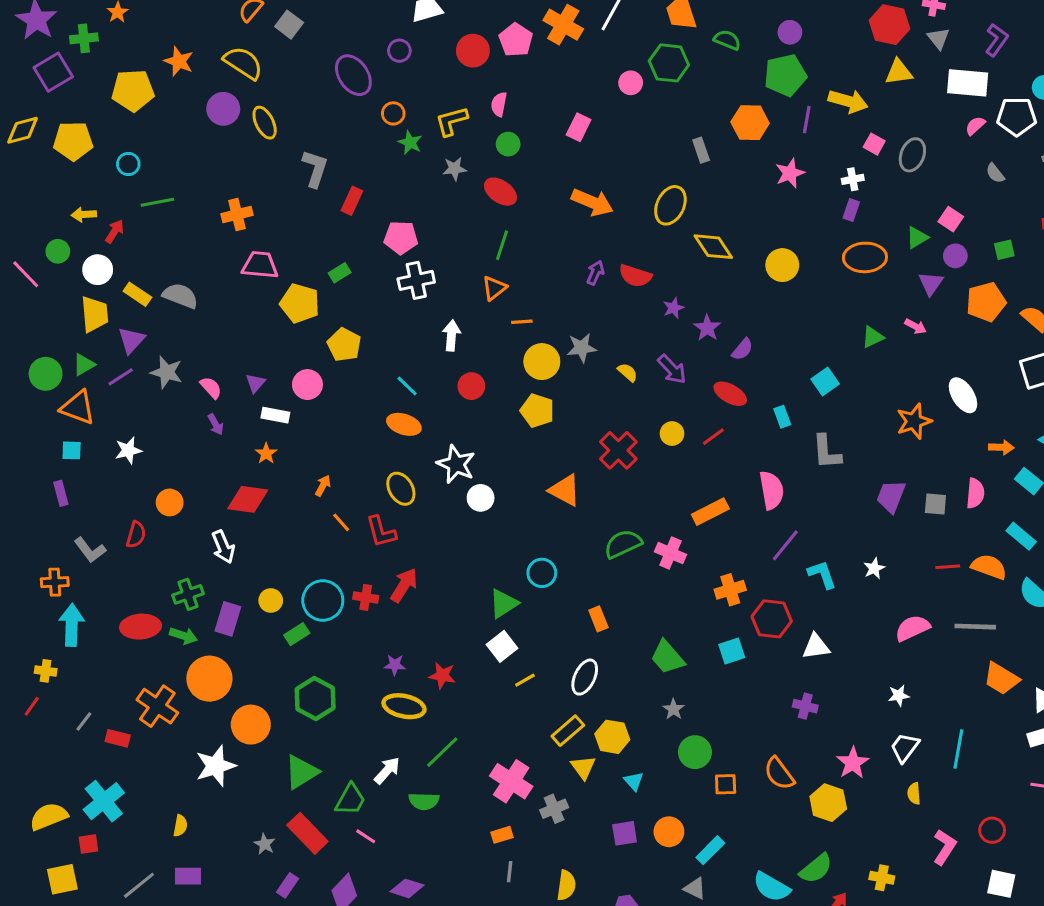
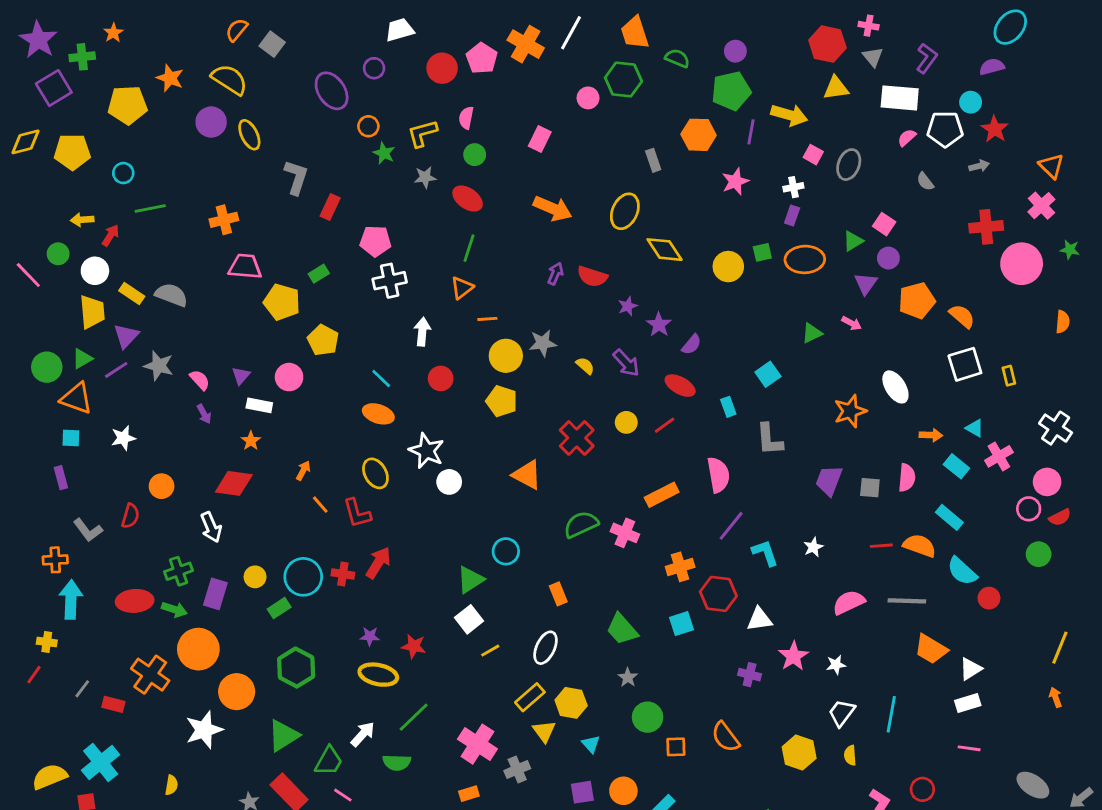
green square: (1004, 250) -> (762, 252), moved
pink star: (853, 763) -> (793, 656), moved
yellow hexagon: (828, 803) -> (799, 753), moved

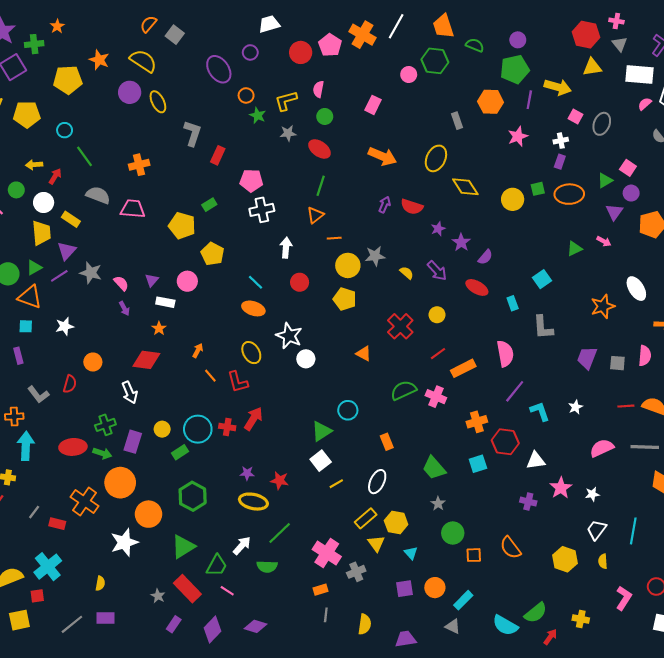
green line: (150, 208) -> (84, 156), turned 65
pink trapezoid: (245, 267) -> (133, 209), moved
gray semicircle: (171, 295) -> (98, 195), moved
red line: (665, 425) -> (438, 354), moved
orange triangle: (527, 475) -> (364, 354), size x0.7

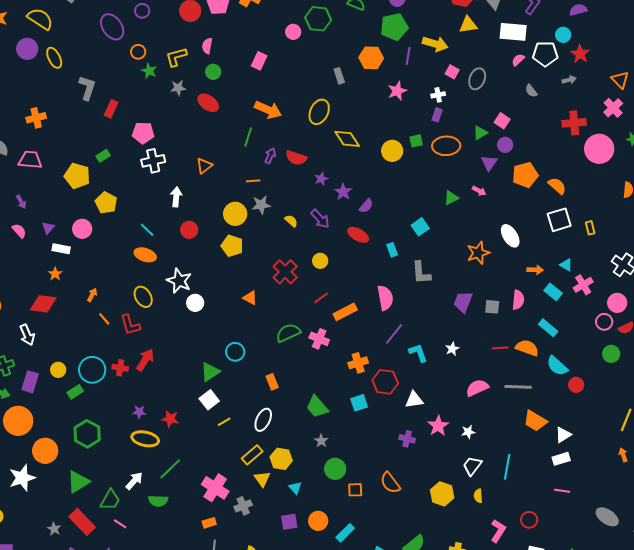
green line: (321, 186) -> (248, 137), moved
orange line: (334, 238) -> (253, 181), moved
purple arrow: (124, 308) -> (21, 202), moved

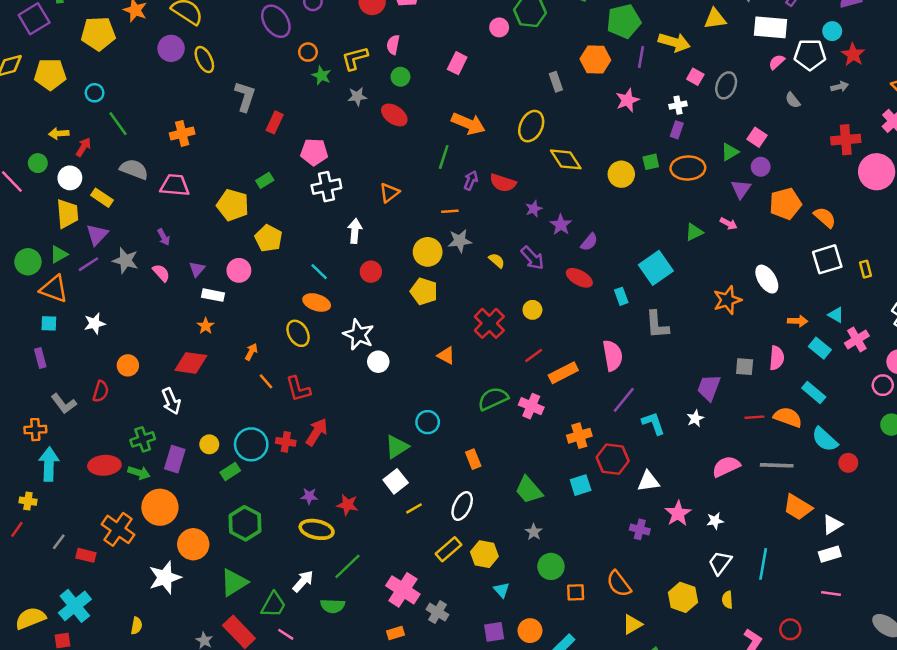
cyan square: (420, 227) -> (656, 268), size x1.5
yellow ellipse: (143, 297) -> (298, 333), moved
purple trapezoid: (463, 302) -> (709, 388), moved
yellow triangle: (262, 479) -> (632, 624), moved, turned 36
gray cross: (243, 506) -> (437, 612), turned -36

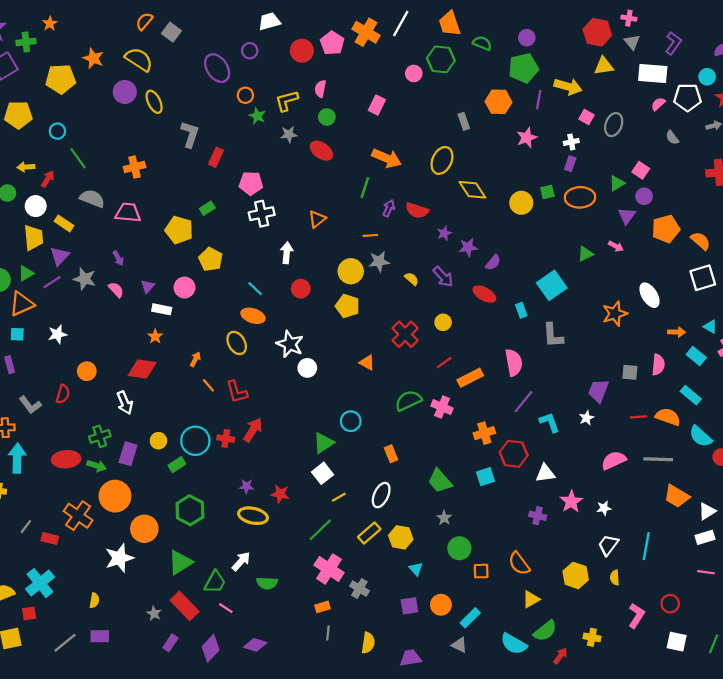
purple star: (561, 225) -> (468, 247), turned 30
orange triangle: (54, 289) -> (22, 304), turned -44
green line: (347, 566) -> (320, 530), moved

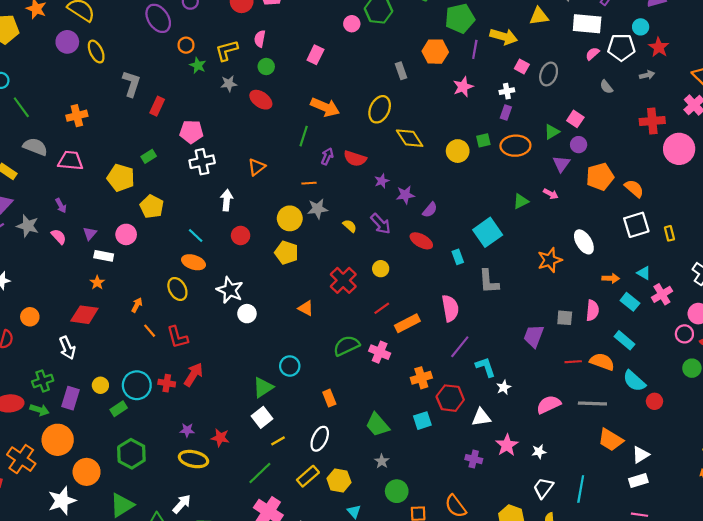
white star: (586, 418) -> (504, 387), moved

